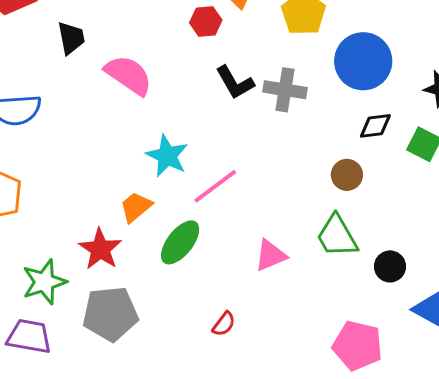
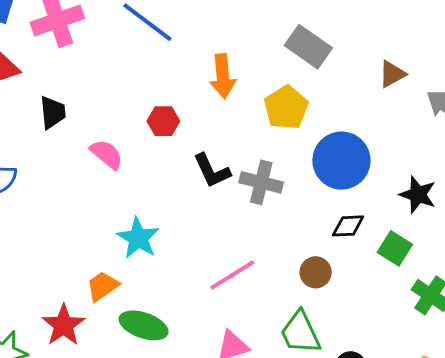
red hexagon: (206, 21) -> (163, 121), moved
pink semicircle: (128, 75) -> (106, 154), size x0.7
pink line: (215, 186) -> (232, 275), moved
green ellipse: (180, 242) -> (144, 325), turned 66

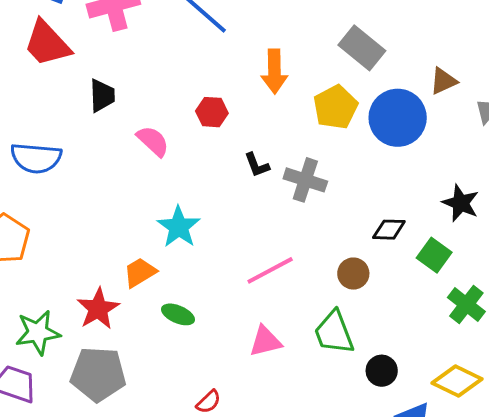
blue circle: (341, 161) -> (398, 118), moved
black L-shape: (212, 171) -> (257, 165), size x0.7
green ellipse: (144, 325) -> (178, 314), size x0.7

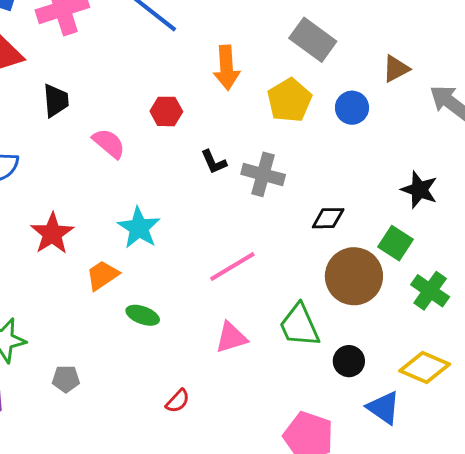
blue circle: (398, 118) -> (352, 108), size x0.6
black diamond: (389, 230) -> (328, 218), moved
brown circle: (353, 274) -> (354, 276), moved, size x1.8
red star: (98, 309) -> (52, 234), moved
gray pentagon: (98, 374) -> (66, 379), size x0.5

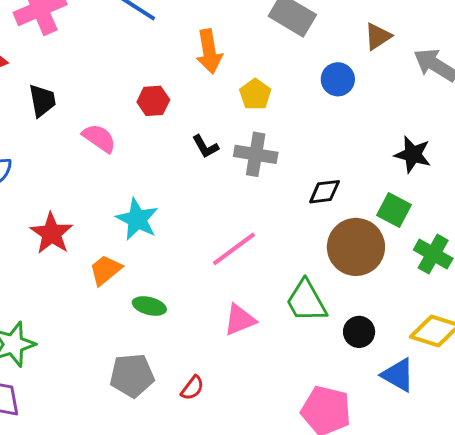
yellow pentagon: (289, 100) -> (255, 94), moved, size x0.7
gray pentagon: (66, 379) -> (132, 375), moved, size x1.6

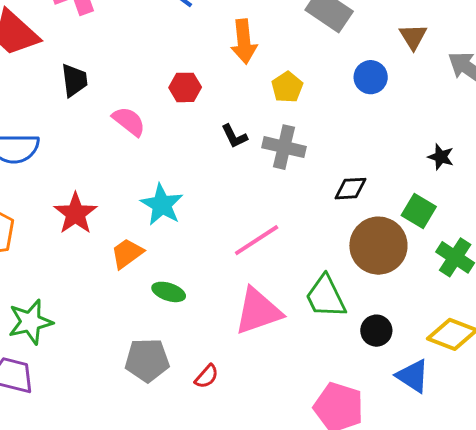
brown triangle: (378, 36) -> (413, 37), turned -32
black star: (413, 155) -> (441, 157), size x0.7
pink triangle: (240, 320) -> (258, 311), size x1.5

